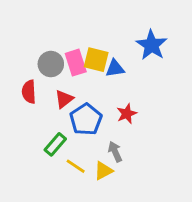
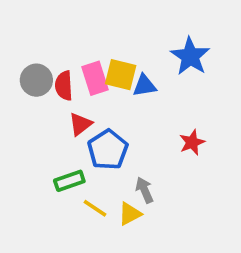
gray circle: (51, 64) -> (36, 80), moved
red semicircle: (29, 92) -> (64, 86), moved
red star: (127, 114) -> (192, 142), moved
green rectangle: (55, 144) -> (69, 181), turned 30

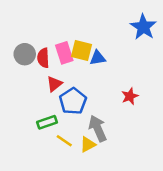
blue star: (190, 56) -> (143, 27), moved
gray arrow: (144, 190) -> (98, 128), size x1.5

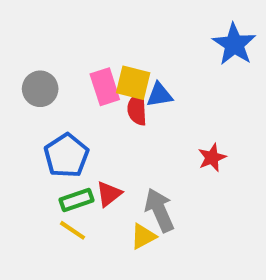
red semicircle: (43, 58) -> (137, 109), moved
red triangle: (54, 84) -> (109, 194), moved
blue pentagon: (73, 101) -> (66, 156), moved
yellow line: (64, 141) -> (72, 230), moved

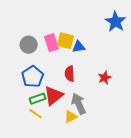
gray circle: (40, 89) -> (29, 45), moved
red semicircle: (137, 109) -> (70, 74), moved
red triangle: (109, 194) -> (54, 96), size x1.5

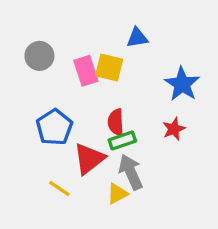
blue star: (116, 22) -> (182, 84), moved
gray circle: (29, 45) -> (39, 56), moved
blue triangle: (79, 47) -> (137, 38), moved
green rectangle: (38, 99) -> (122, 140), moved

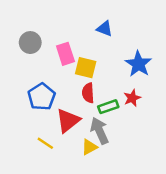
blue triangle: (137, 38) -> (104, 29), turned 30
yellow square: (109, 68) -> (86, 68), moved
green rectangle: (122, 140) -> (108, 107), moved

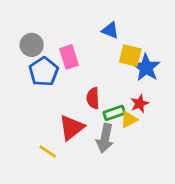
yellow square: (86, 68) -> (130, 56), moved
blue pentagon: (42, 97) -> (44, 72), moved
gray arrow: (99, 131) -> (105, 138), turned -144
yellow triangle: (89, 147) -> (129, 120), moved

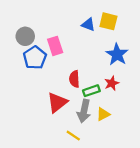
yellow square: (130, 56) -> (108, 21), moved
yellow triangle: (129, 120) -> (103, 114), moved
yellow line: (48, 152) -> (73, 136), moved

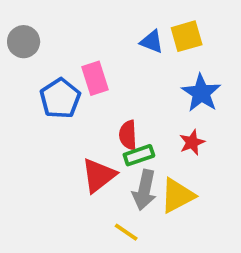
yellow square: (108, 21) -> (187, 36), turned -30
gray circle: (25, 36) -> (24, 42), moved
green rectangle: (91, 91) -> (139, 155), moved
yellow triangle: (103, 114) -> (177, 195), size x1.5

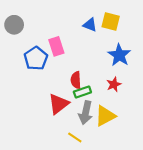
yellow square: (187, 36) -> (111, 22), turned 30

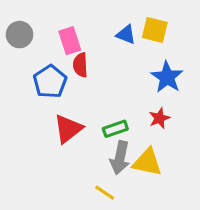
pink rectangle: (56, 46) -> (70, 41), moved
red semicircle: (76, 80) -> (80, 65), moved
red triangle: (59, 104) -> (68, 129), moved
yellow triangle: (105, 116) -> (147, 162), turned 40

